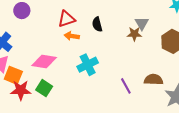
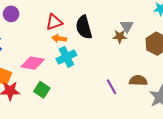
black semicircle: (97, 24) -> (84, 27), size x1.6
cyan cross: (88, 65) -> (66, 57), moved
green square: (44, 88) -> (42, 90), moved

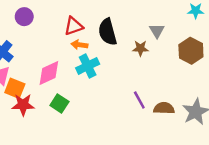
brown star: (120, 36) -> (140, 48), moved
pink diamond: (33, 63) -> (49, 73), turned -35
brown semicircle: (138, 81) -> (164, 108), moved

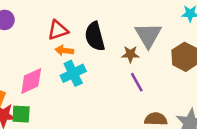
gray triangle: (157, 31) -> (148, 35), size x1.6
purple line: (139, 100) -> (137, 82), moved
green square: (59, 104) -> (21, 114), moved, turned -30

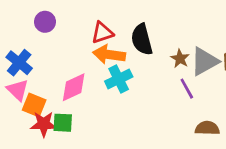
gray triangle: (148, 35) -> (205, 61), moved, turned 32
orange arrow: (64, 50) -> (109, 54), size x1.6
brown star: (130, 54) -> (180, 59), turned 30

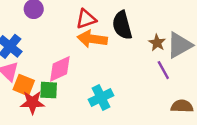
cyan cross: (119, 79) -> (101, 97), moved
green square: (63, 123) -> (49, 90), moved

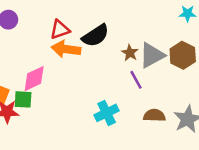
black semicircle: (122, 25) -> (95, 36), turned -108
cyan cross: (101, 97) -> (107, 113), moved

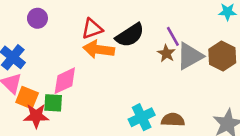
purple line: (136, 80) -> (173, 36), moved
brown semicircle: (154, 115) -> (173, 120), moved

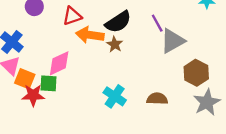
red triangle: (92, 29) -> (72, 16), moved
brown star: (166, 53) -> (115, 44), moved
brown hexagon: (222, 56) -> (196, 73), moved
cyan cross: (142, 117) -> (115, 96), moved, turned -30

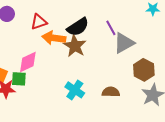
brown star: (115, 44) -> (75, 46), size x1.6

